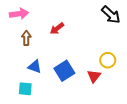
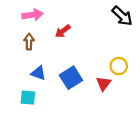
pink arrow: (19, 14) -> (33, 15), moved

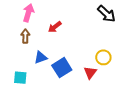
pink arrow: (33, 15) -> (28, 13), turned -66
blue triangle: (38, 73) -> (41, 57), moved, turned -40
cyan square: (28, 98) -> (20, 78), moved

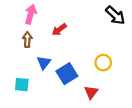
blue triangle: (41, 57) -> (44, 63), turned -32
yellow circle: (103, 57) -> (103, 63), moved
red triangle: (90, 73) -> (91, 92), moved

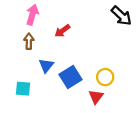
yellow circle: (103, 63) -> (105, 77), moved

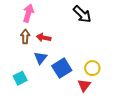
black arrow: (121, 16) -> (82, 14), moved
red arrow: (62, 31) -> (44, 38), moved, turned 48
cyan square: (23, 89) -> (20, 78), turned -32

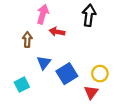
pink arrow: (28, 13) -> (43, 14), moved
black arrow: (82, 14) -> (89, 15), turned -126
red arrow: (44, 38) -> (57, 32), moved

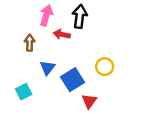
black arrow: (89, 15) -> (80, 17), moved
yellow circle: (100, 74) -> (105, 67), moved
red triangle: (91, 92) -> (89, 101), moved

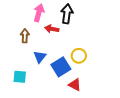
yellow circle: (105, 67) -> (79, 56), moved
cyan square: (24, 92) -> (20, 77), turned 32
red triangle: (89, 101) -> (75, 85), turned -40

